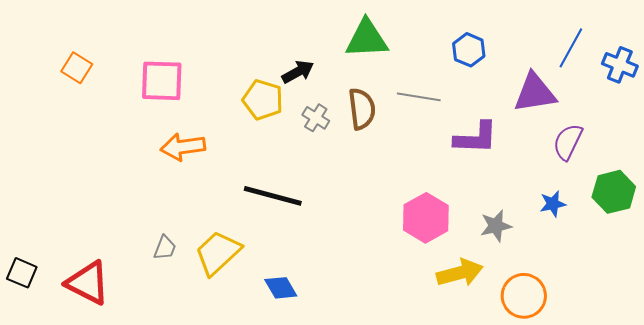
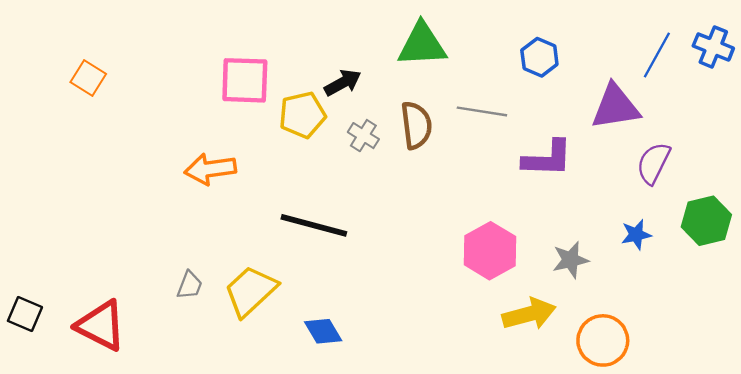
blue cross: (620, 65) -> (713, 47), moved
pink square: (162, 81) -> (245, 80), moved
yellow pentagon: (263, 100) -> (302, 115), turned -30

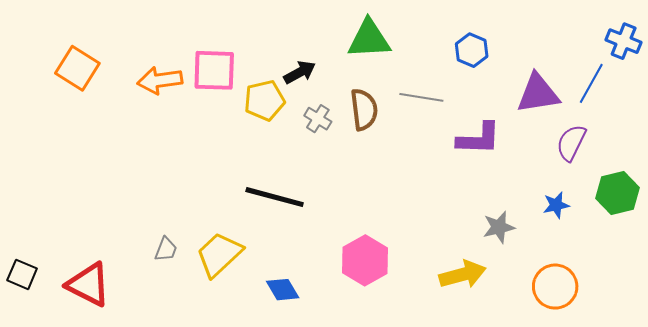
blue line: (657, 55) -> (591, 83), moved
orange square: (88, 78) -> (77, 68), size x1.4
orange arrow: (210, 169) -> (160, 80), moved
pink hexagon: (490, 251) -> (365, 260), moved
orange circle: (603, 340) -> (555, 287), moved

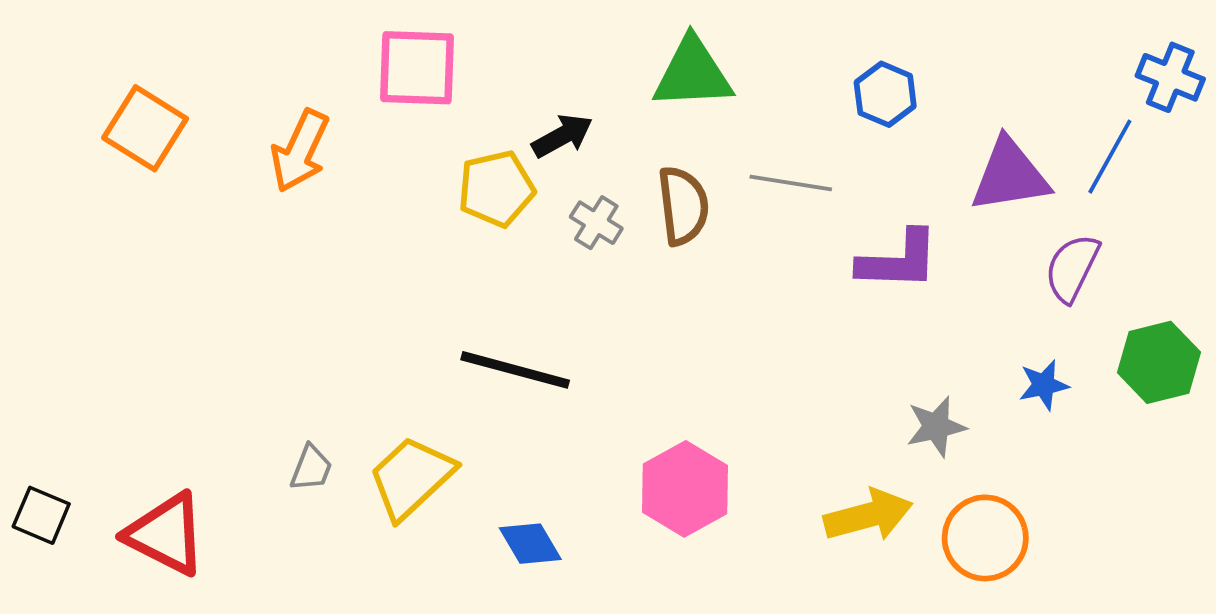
pink square: (214, 70) -> (417, 68), moved
orange arrow: (160, 80) -> (300, 151), turned -57
orange circle: (555, 287) -> (985, 538), moved

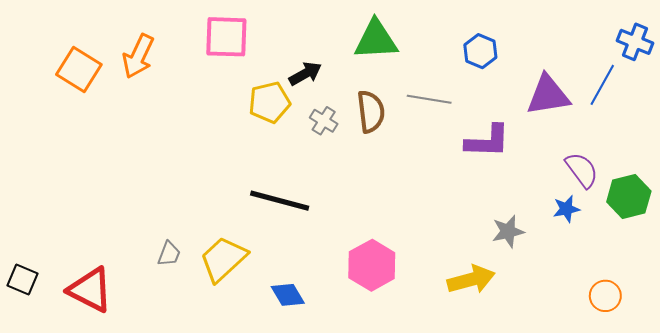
orange arrow: (300, 151) -> (138, 56), moved
purple semicircle: (1072, 268) -> (582, 170), moved, turned 117
orange circle: (985, 538) -> (605, 296), moved, size x0.7

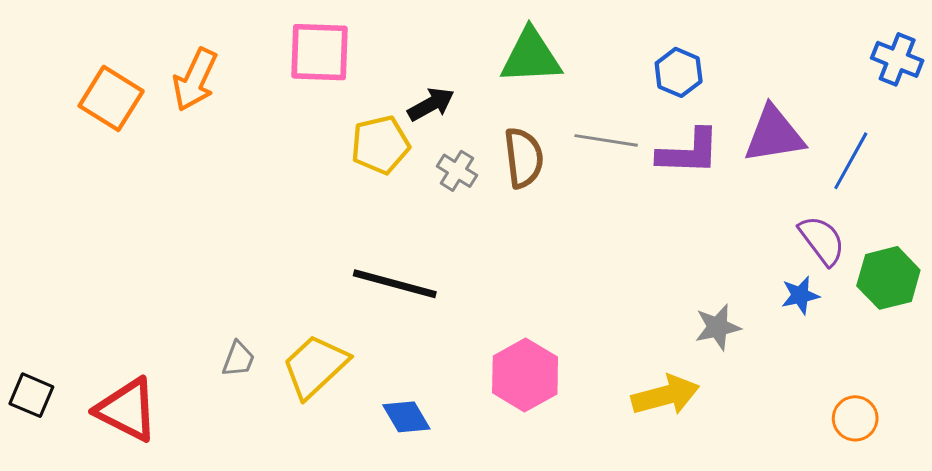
blue line: (602, 85) -> (851, 161), moved
purple L-shape: (488, 141) -> (689, 152), moved

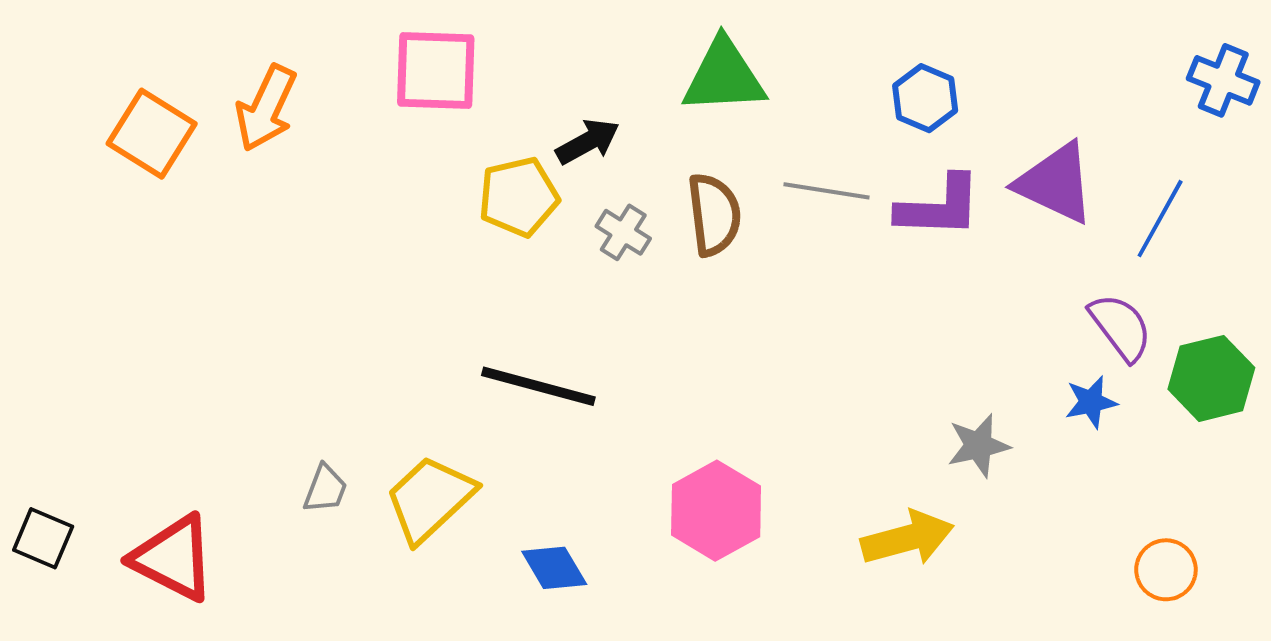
purple triangle: (774, 135) -> (1055, 183), turned 34

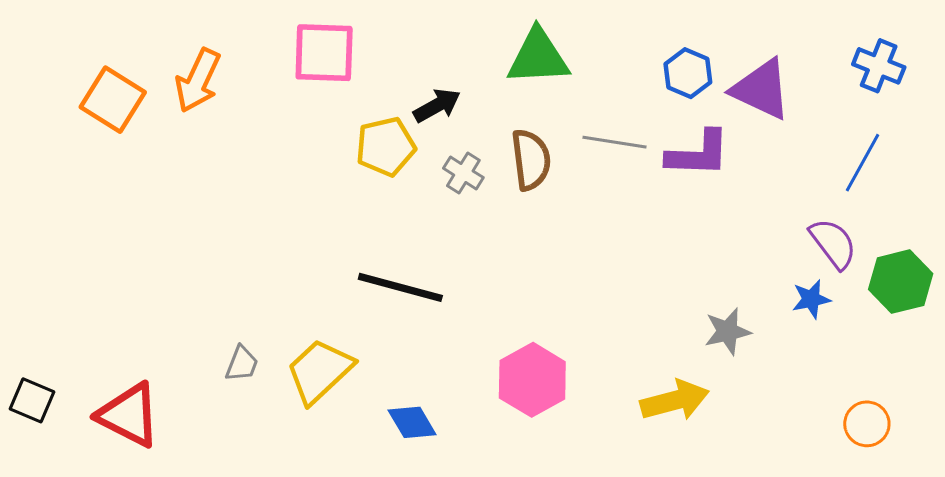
blue cross: (1223, 80) -> (879, 66), moved
purple triangle: (1055, 183) -> (761, 89), moved

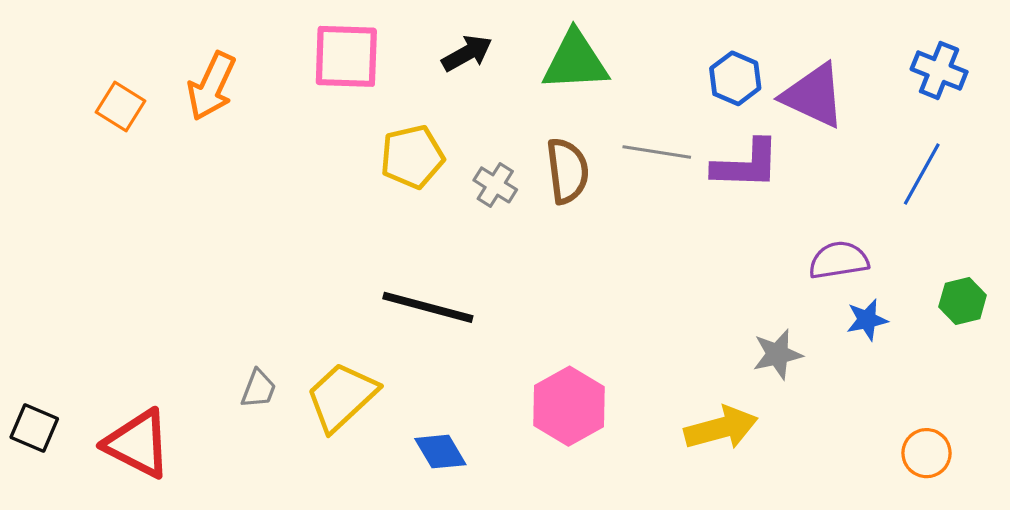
orange square: (113, 100) -> (121, 107), size x0.7
black arrow: (437, 105) -> (467, 53), moved
purple semicircle: (833, 243) -> (839, 260), moved, turned -62
green hexagon: (901, 282) -> (963, 301), size x0.7

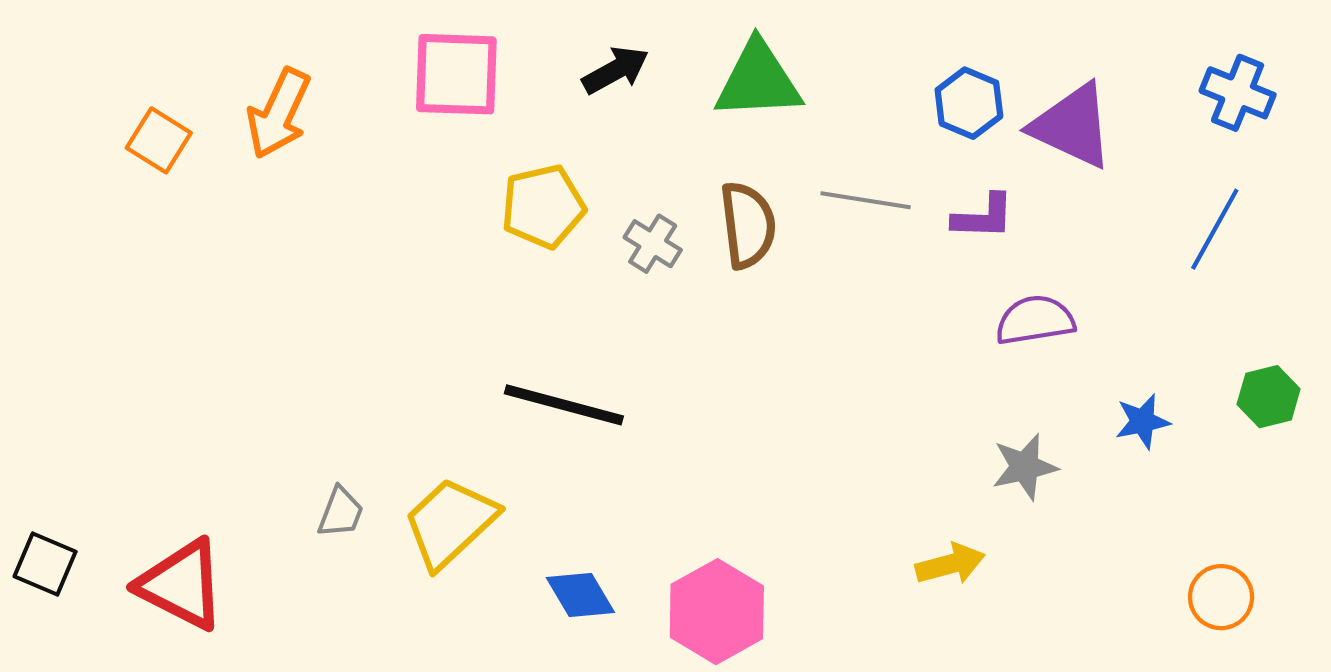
purple L-shape: (746, 165) -> (983, 217), size x0.7
purple semicircle: (839, 260) -> (1035, 320), moved
pink hexagon: (569, 406) -> (717, 612), moved
yellow arrow: (721, 428) -> (950, 564), size x0.7

